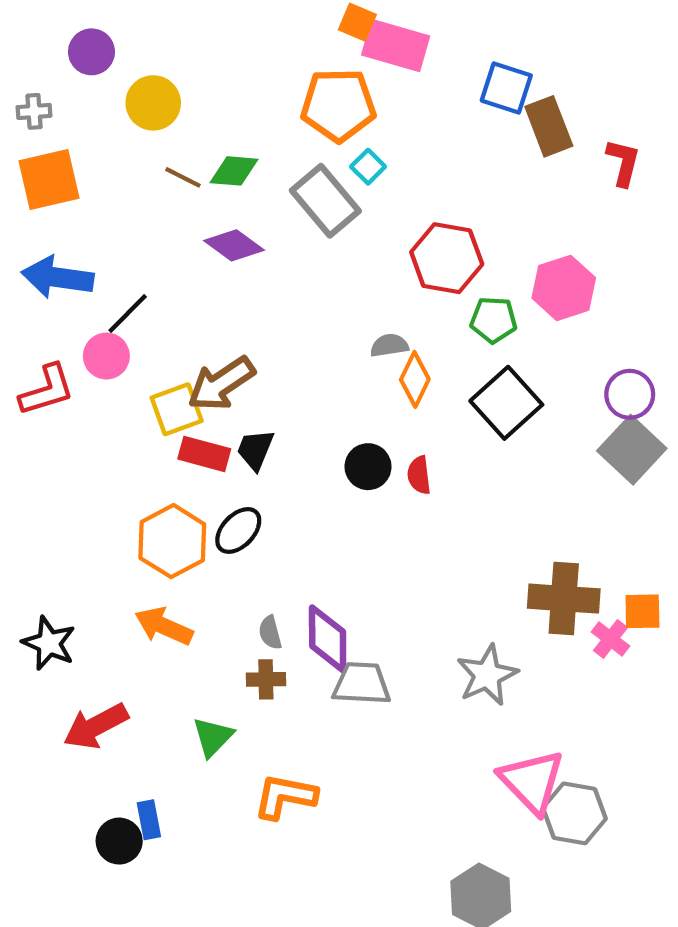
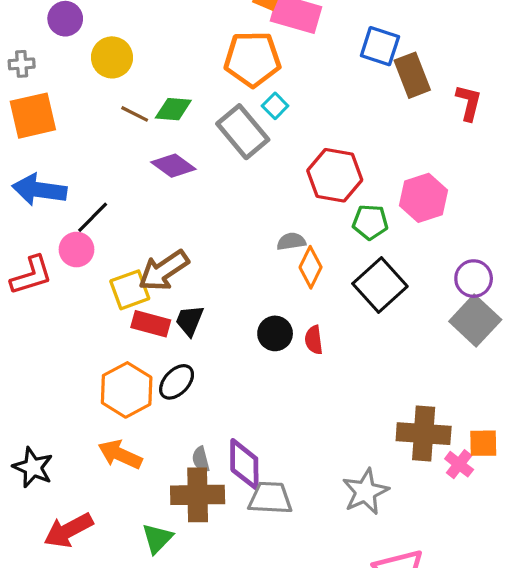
brown cross: (266, 679) -> (198, 495), size x1.8

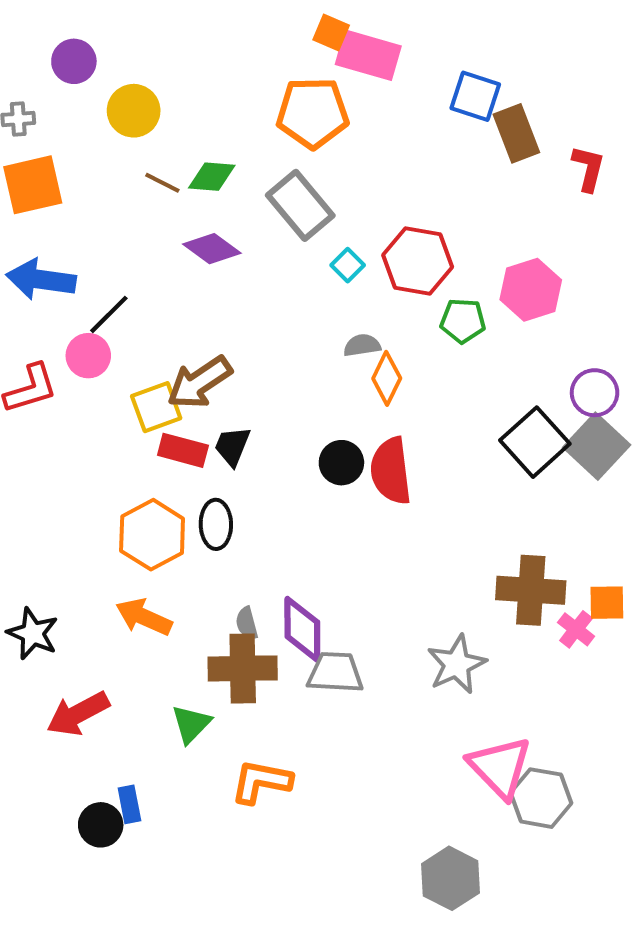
cyan square: (275, 106) -> (348, 265), moved
black square: (380, 285) -> (535, 442), moved
red semicircle: (314, 340) -> (391, 471), size x1.8
black ellipse: (177, 382) -> (216, 524), turned -45

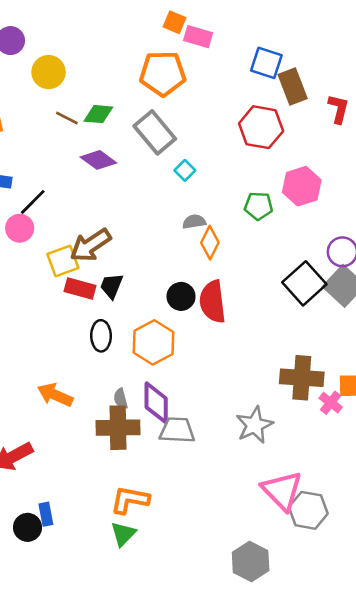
pink rectangle: (368, 55) -> (198, 37), size x0.7
red hexagon: (418, 261) -> (261, 127), moved
orange hexagon: (152, 535) -> (153, 342), moved
green triangle: (191, 724) -> (123, 534), moved

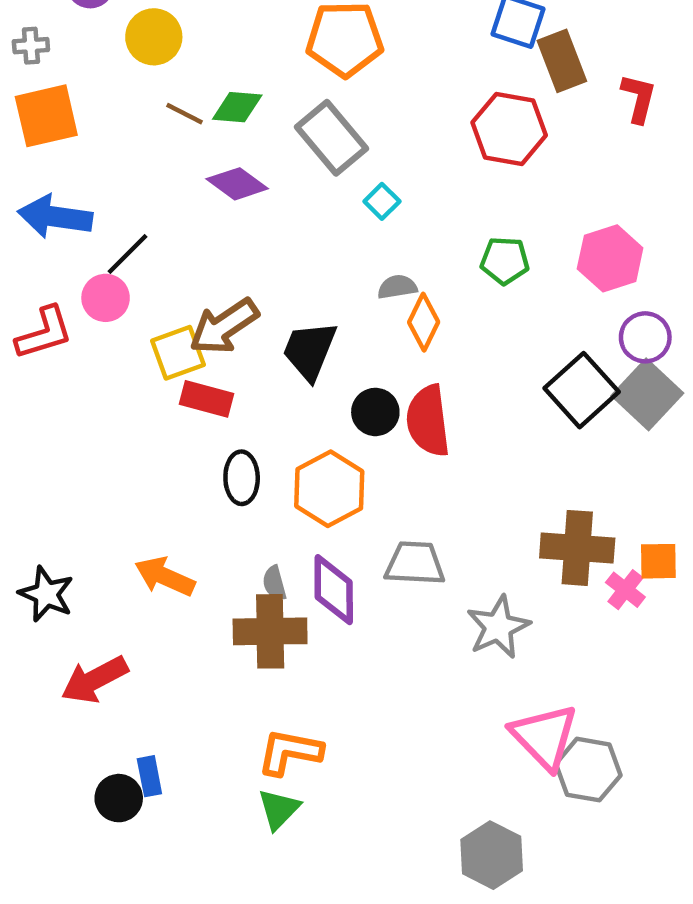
pink hexagon: (302, 186) -> (610, 258), moved
black trapezoid: (111, 286) -> (310, 351), moved, size x1.4
gray trapezoid: (177, 430) -> (415, 563), moved

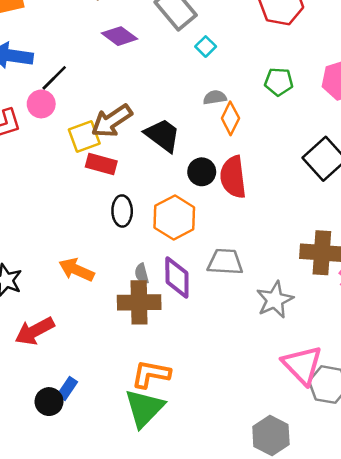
black trapezoid: (310, 351) -> (163, 135), turned 105
blue rectangle: (149, 776) -> (67, 389), turned 45
green triangle: (279, 809) -> (144, 408), size x1.6

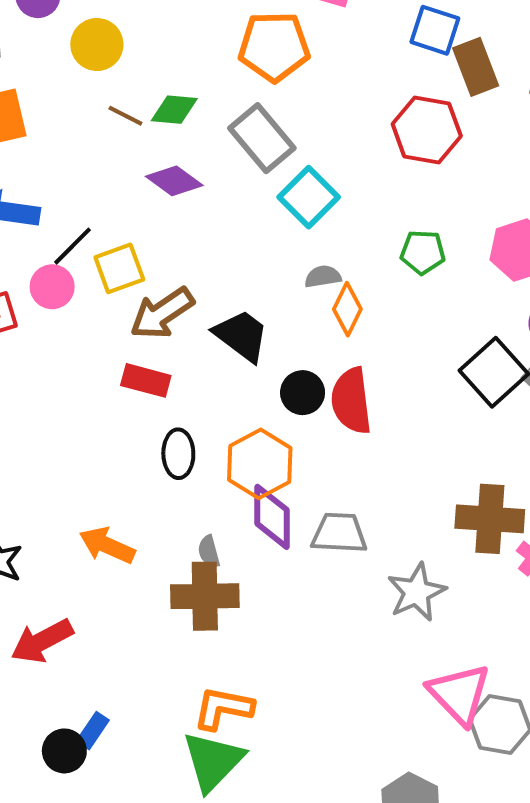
cyan square: (206, 46) -> (309, 197), size x1.8
yellow square: (84, 137) -> (119, 268), moved
purple diamond: (177, 278) -> (272, 517), moved

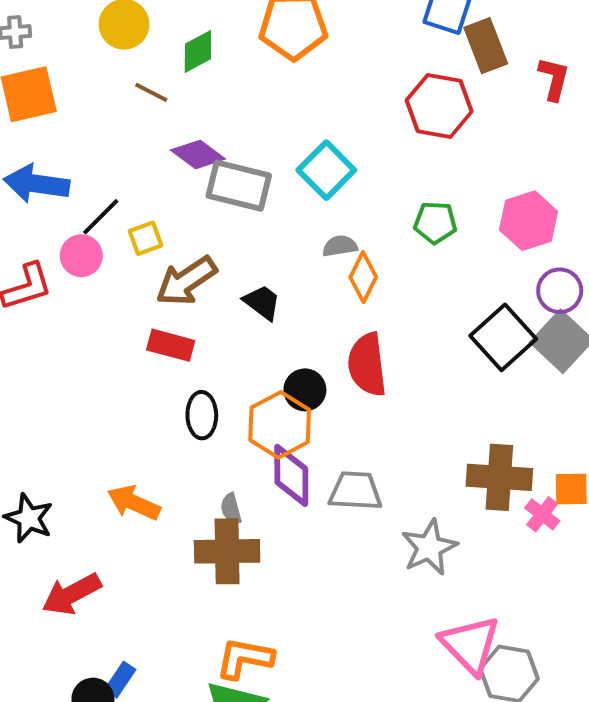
green diamond: (174, 110) -> (198, 51), moved, turned -33
gray rectangle: (262, 138) -> (239, 186), moved, turned -36
yellow square: (119, 268) -> (145, 238), size x0.7
black trapezoid: (241, 336) -> (262, 302), size x0.7
black circle: (303, 393) -> (305, 390), moved

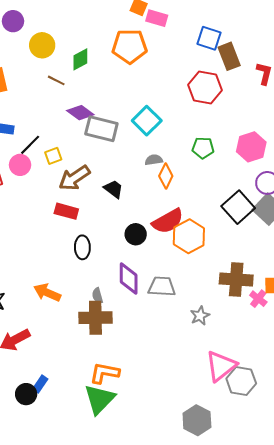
red semicircle: (367, 365) -> (168, 221), turned -112
orange hexagon: (280, 425) -> (189, 236), moved
gray star: (429, 547) -> (200, 316), size x0.7
pink triangle: (470, 645) -> (221, 366), turned 36

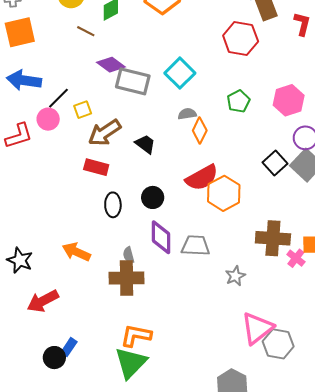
green pentagon: (203, 148) -> (238, 101), turned -30
black square: (238, 207) -> (275, 163), size x0.7
black circle: (136, 234) -> (153, 197), moved

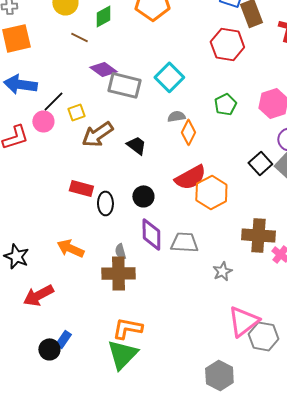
red rectangle: (96, 167) -> (81, 188), moved

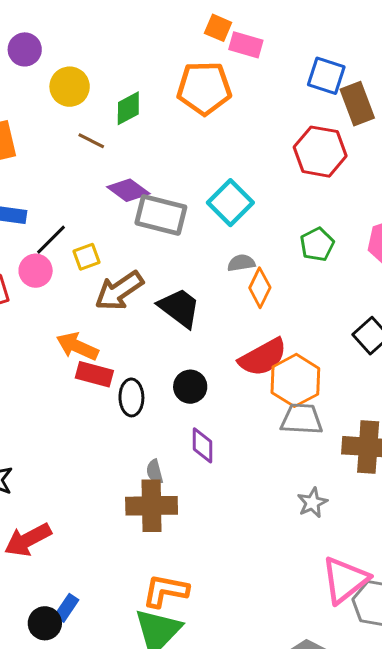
black trapezoid: (136, 145) -> (179, 308), size x1.4
purple diamond: (151, 234) -> (203, 445), size x0.7
gray trapezoid: (184, 242) -> (302, 419), moved
orange arrow: (70, 248) -> (77, 346), moved

